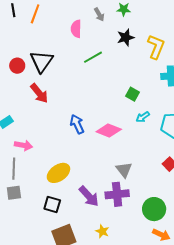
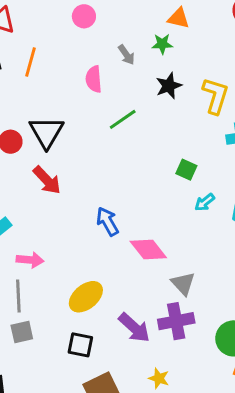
pink diamond: (109, 131) -> (148, 249), moved, turned 35

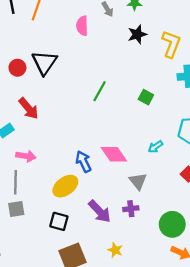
green line: (123, 119) -> (100, 91), moved, turned -30
red arrow: (47, 180) -> (29, 108), moved
cyan arrow: (205, 202) -> (155, 147), moved
blue arrow: (107, 221) -> (83, 162), moved
purple cross: (176, 321) -> (131, 209), size x0.6

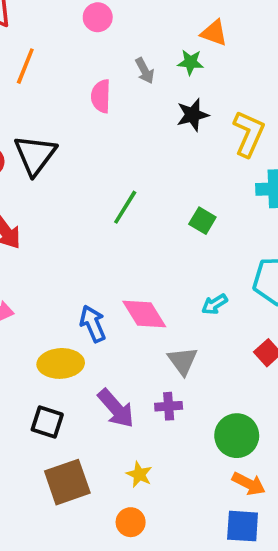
yellow ellipse: (65, 186) -> (61, 363), turned 30

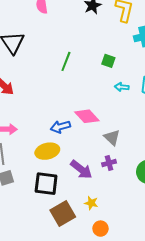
cyan arrow: (215, 304) -> (122, 87), moved, turned 48
blue arrow: (93, 324) -> (60, 127), turned -72
black square: (47, 422) -> (46, 184), size x1.4
yellow star: (139, 474) -> (91, 203), moved

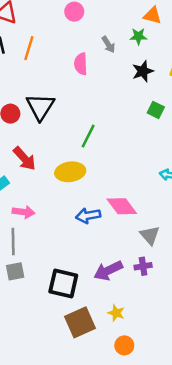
green line: (66, 61) -> (88, 136), moved
green square: (108, 61) -> (156, 110), moved
yellow ellipse: (47, 151) -> (70, 172), moved
purple arrow: (81, 169) -> (108, 271), turned 110

